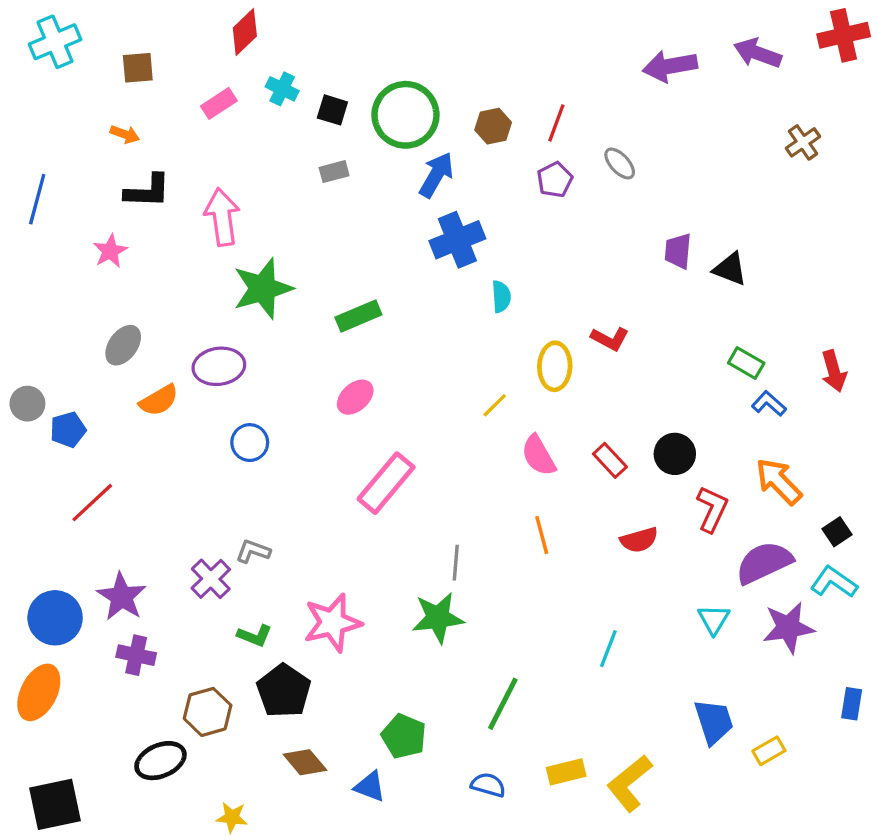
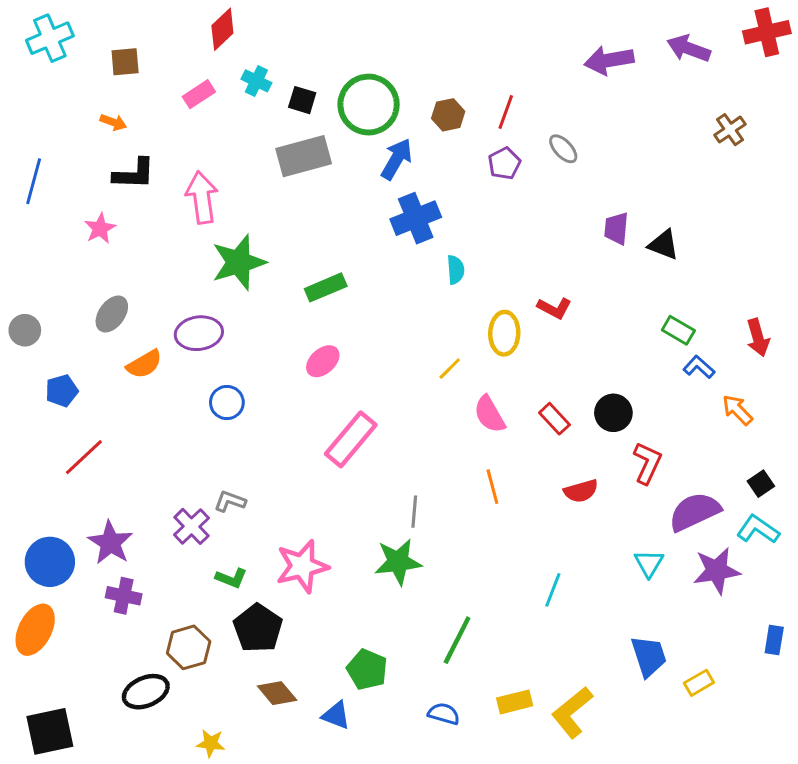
gray rectangle: (334, 172) -> (304, 156), size x2.0
gray circle: (27, 404) -> (25, 330), moved
orange arrow: (779, 481) -> (737, 410), moved, size x0.7

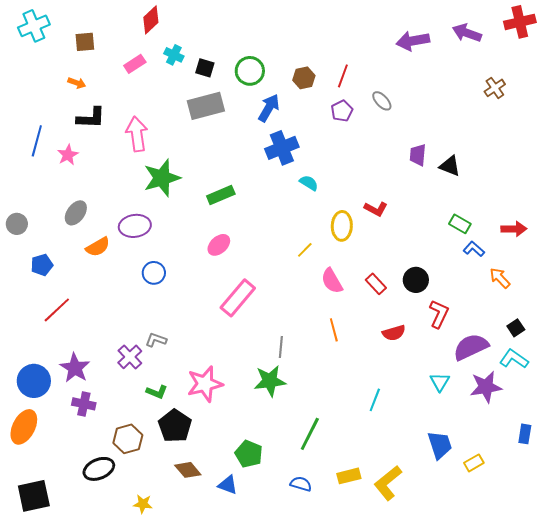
green circle: (369, 105) -> (250, 71), size x0.7
blue line: (34, 181) -> (37, 141), moved
cyan semicircle: (456, 270) -> (309, 183), turned -54
red arrow: (758, 338) -> (514, 229), turned -75

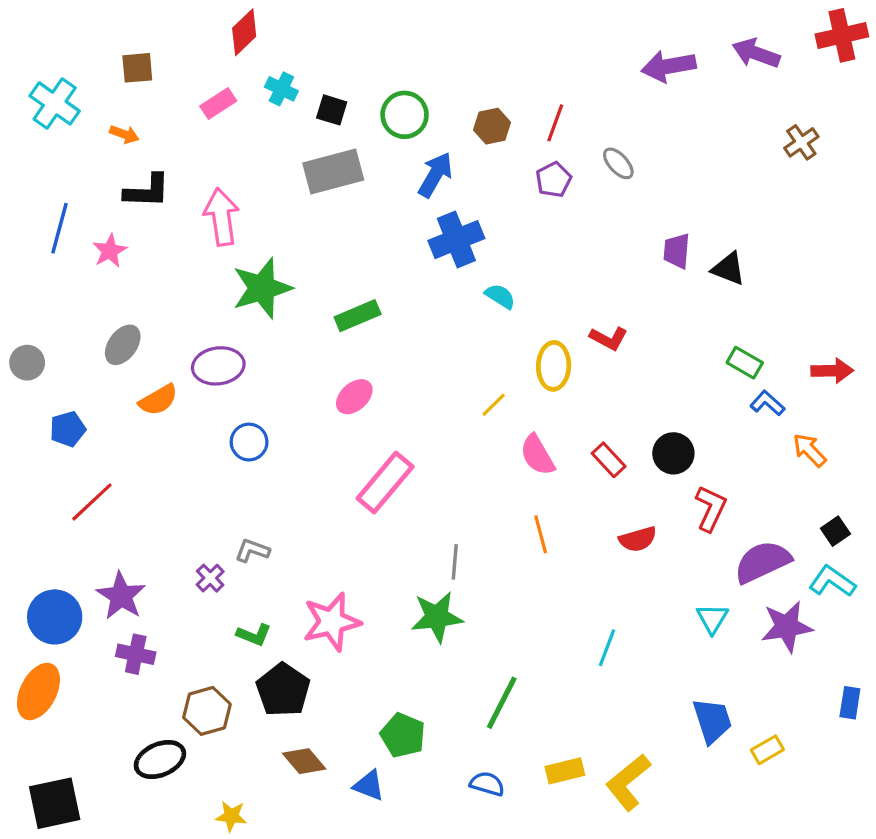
cyan cross: (34, 26) -> (55, 103), moved, turned -32
purple cross: (130, 357) -> (210, 578), size x0.7

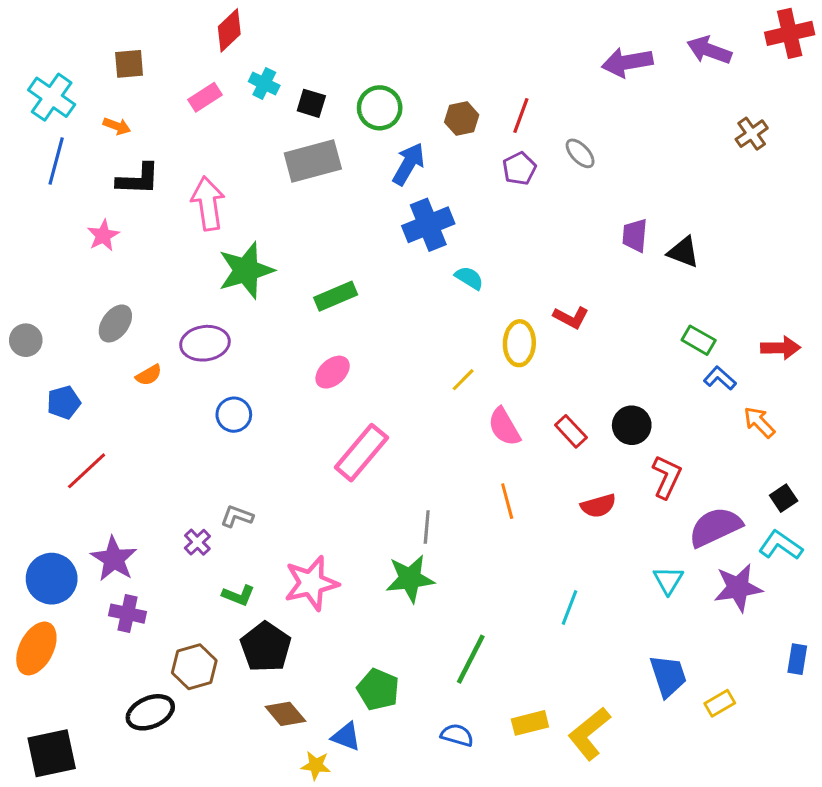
blue line: (60, 228) -> (56, 161), moved
orange semicircle: (158, 400) -> (149, 375), size x0.7
yellow star: (231, 816) -> (316, 765), moved

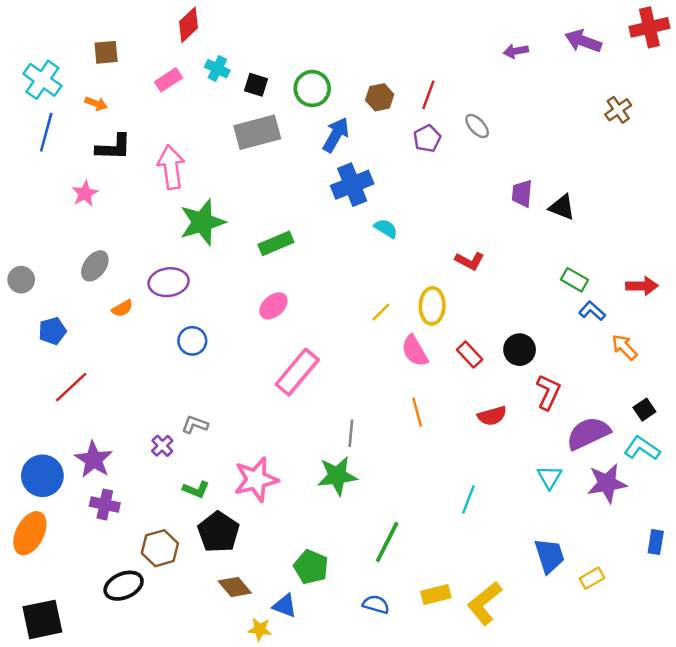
purple arrow: (627, 62) -> (516, 51), size x0.6
yellow ellipse: (519, 343) -> (432, 306), moved

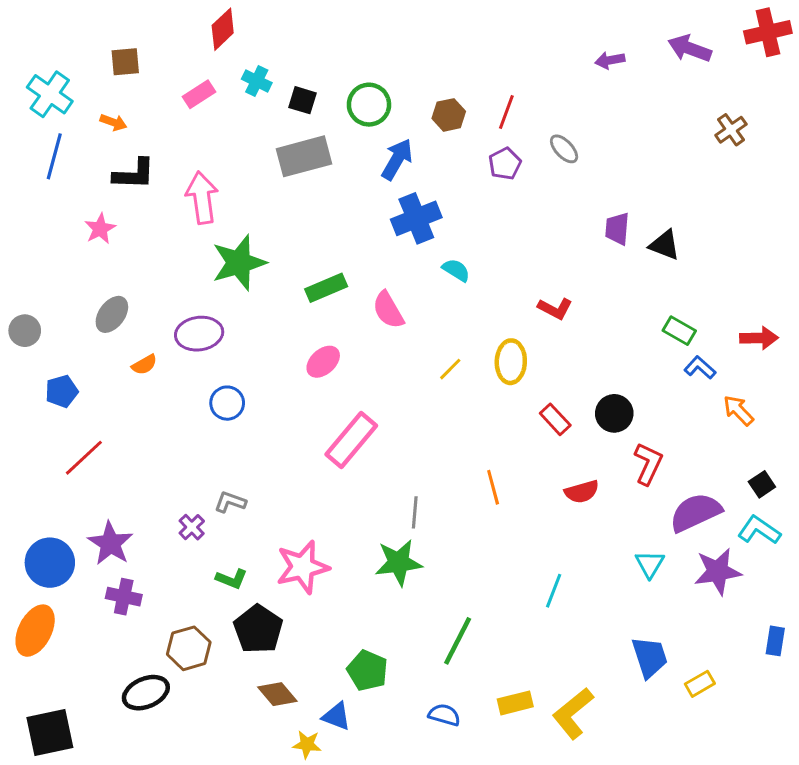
pink semicircle: (415, 351) -> (388, 310), moved

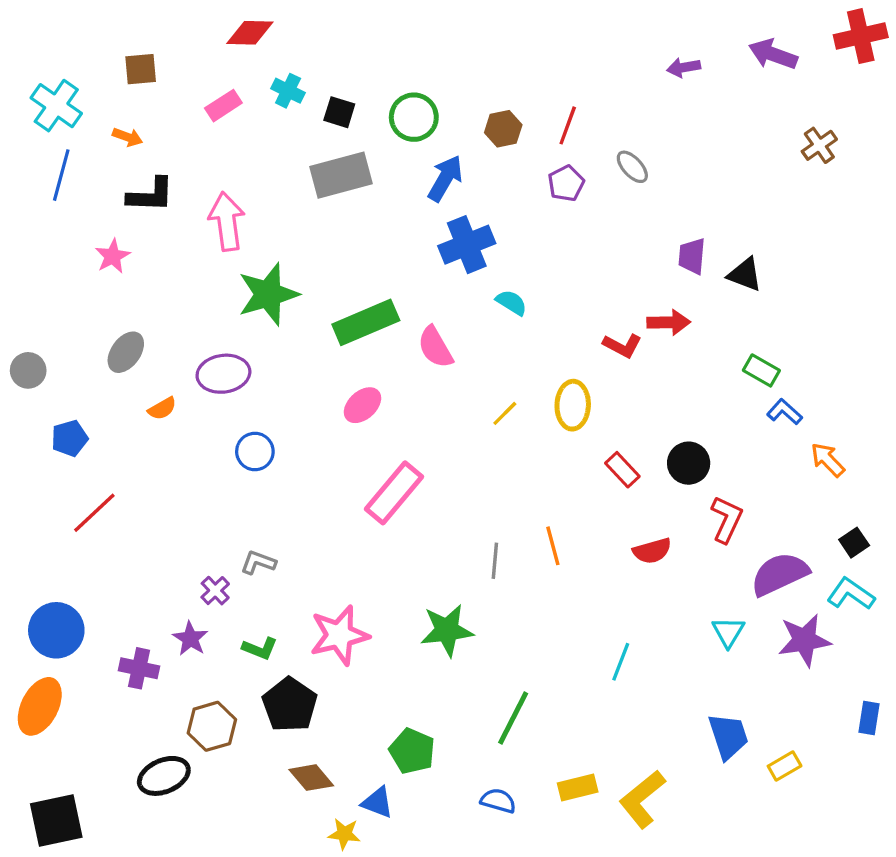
red diamond: (223, 29) -> (250, 33), turned 45
green rectangle: (326, 288) -> (366, 322), size x1.4
red arrow: (759, 338) -> (669, 322), moved
gray line: (415, 512) -> (495, 561), moved
purple star: (110, 543) -> (190, 639), moved, size x0.7

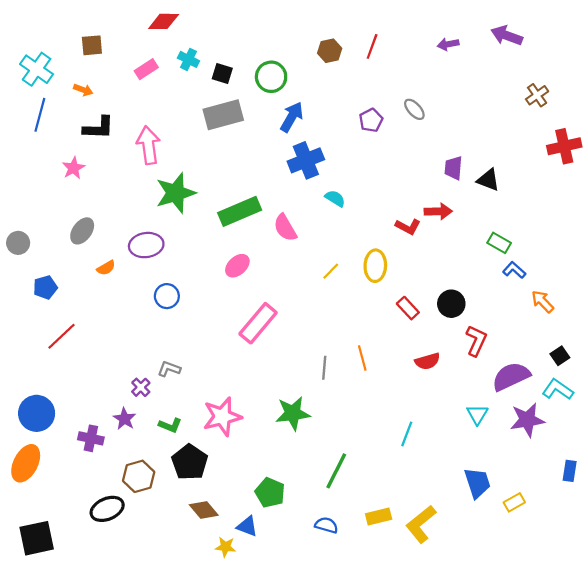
red cross: (861, 36) -> (564, 146), moved
red line: (568, 125) -> (372, 46), moved
brown hexagon: (503, 129) -> (330, 51), moved

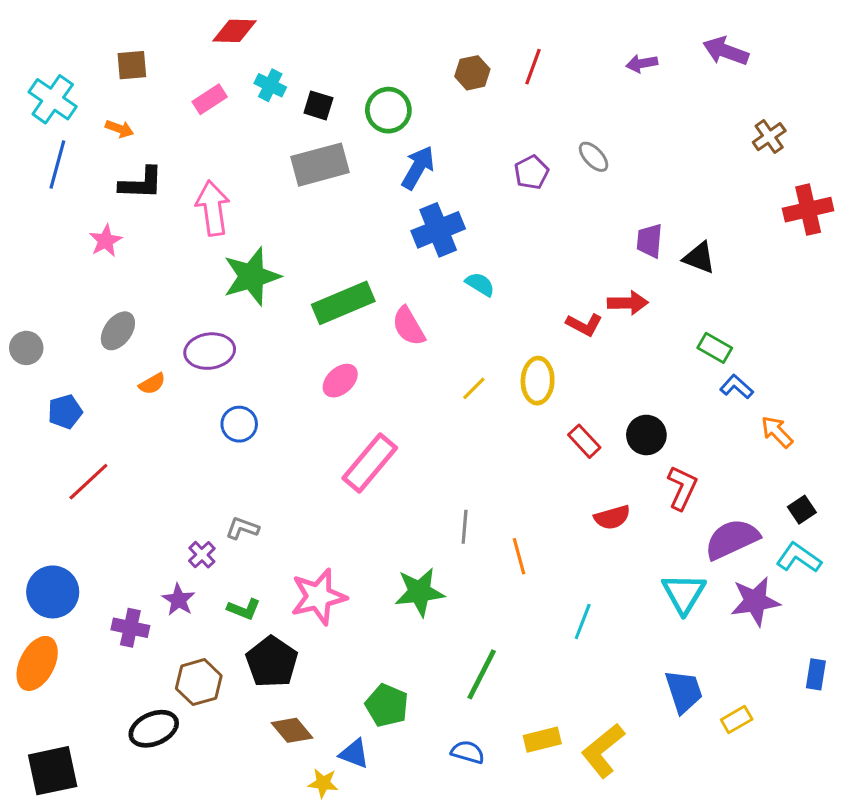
orange line: (362, 358) -> (519, 556), moved
cyan triangle: (477, 414) -> (684, 594), size x1.4

